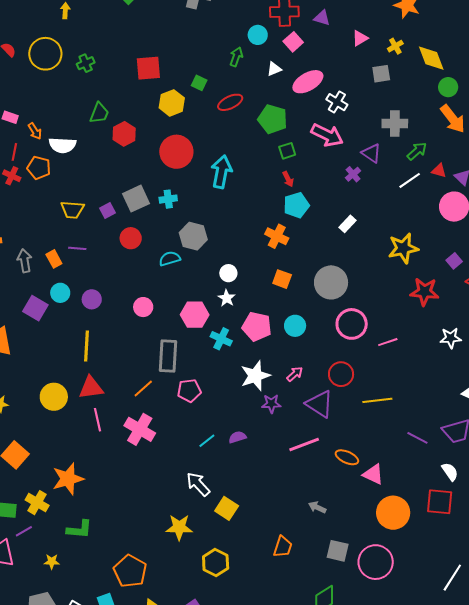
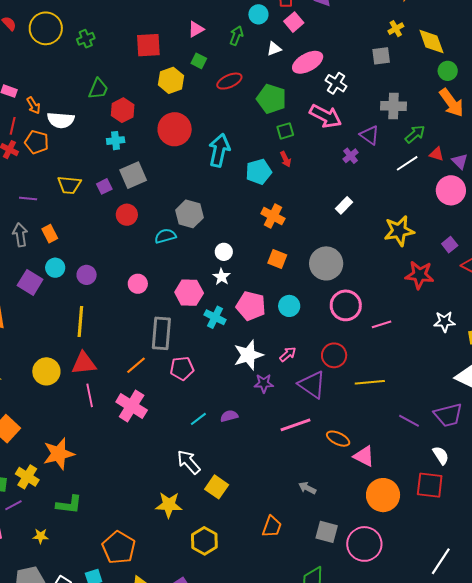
pink triangle: (360, 38) -> (196, 29), moved
cyan cross: (168, 199) -> (116, 141), moved
cyan pentagon: (296, 205) -> (259, 172), moved
purple line: (77, 248) -> (28, 198), moved

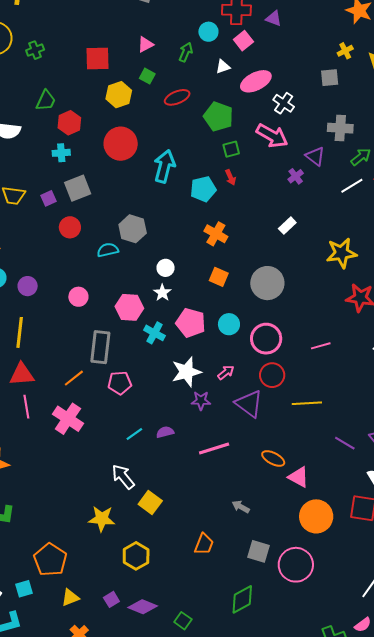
pink circle: (346, 305) -> (266, 339), moved
pink line: (296, 425) -> (214, 448), moved

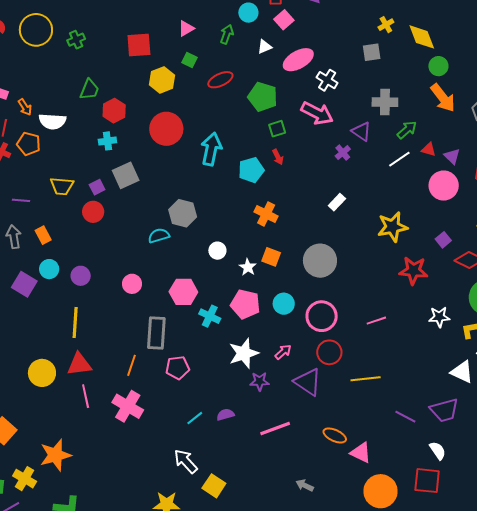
red circle: (70, 227) -> (93, 212), moved
white star: (162, 293) -> (248, 267), moved
orange line: (74, 378) -> (131, 365), turned -30

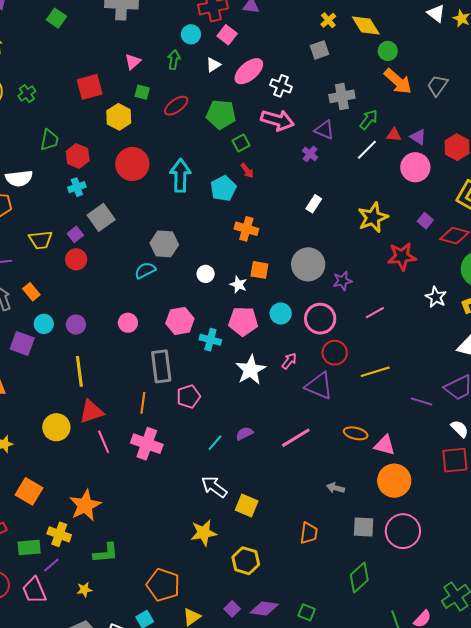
white star: (439, 317) -> (436, 297), turned -30
purple star: (259, 381) -> (342, 281), moved
orange circle: (380, 491) -> (394, 481), moved

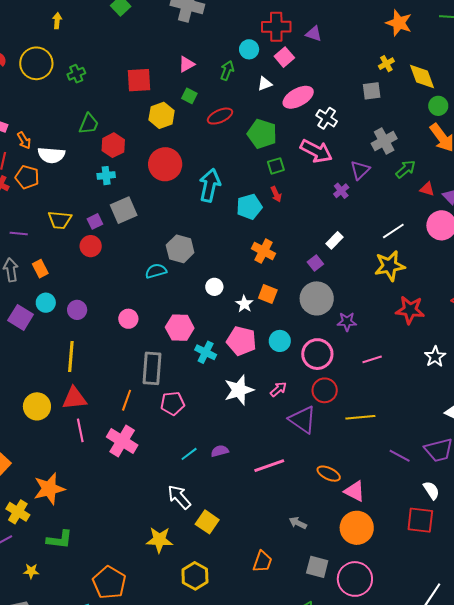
gray cross: (342, 96) -> (384, 141), turned -30
purple triangle: (324, 130) -> (360, 170), turned 40
white line: (367, 150) -> (393, 231), moved
purple square: (425, 221) -> (315, 263), moved

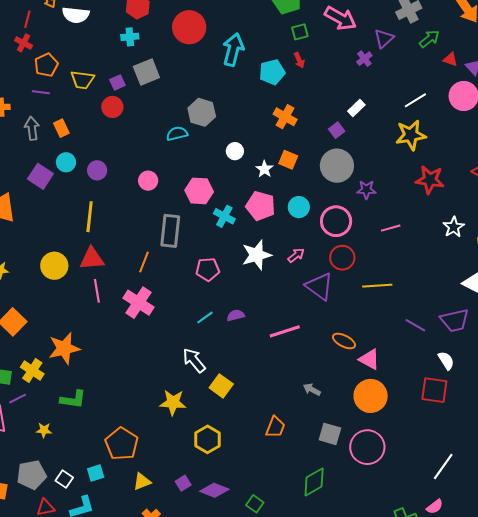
orange pentagon: (27, 177) -> (46, 65), moved, turned 30
pink pentagon: (173, 403) -> (208, 269), moved

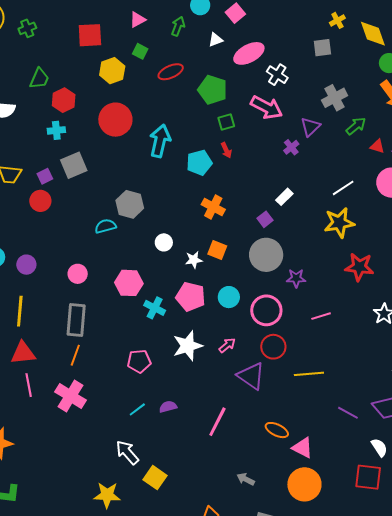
white star: (264, 169) -> (194, 260), turned 30
gray rectangle: (170, 231) -> (76, 320), moved
pink line: (285, 331) -> (217, 422), turned -44

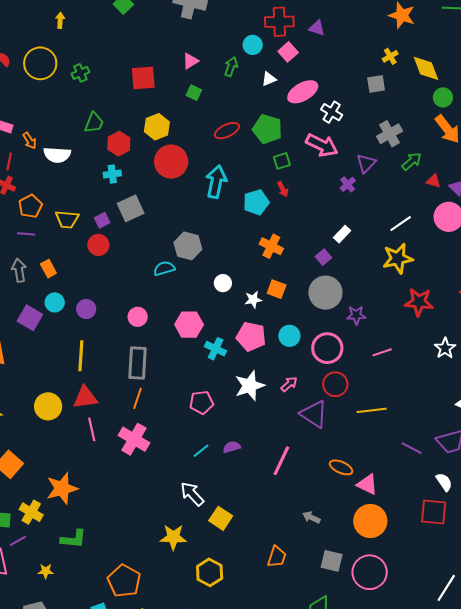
yellow hexagon: (112, 71) -> (157, 127), moved
red ellipse: (171, 72) -> (227, 131), moved

